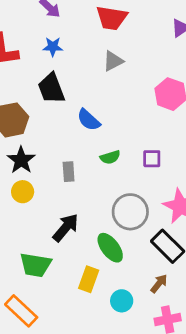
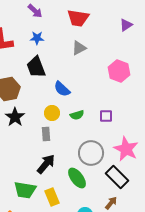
gray rectangle: (69, 172) -> (46, 134), moved
yellow circle: (23, 192) -> (52, 113), moved
yellow rectangle: (89, 279) -> (52, 197), moved, turned -42

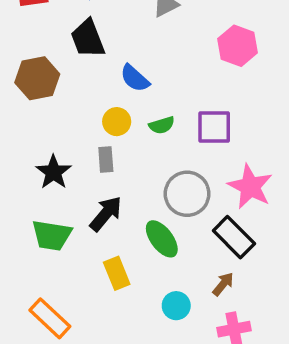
purple square: (106, 116) -> (214, 127), size x1.5
black star: (15, 117) -> (53, 172), moved
green trapezoid: (25, 190) -> (52, 235), moved

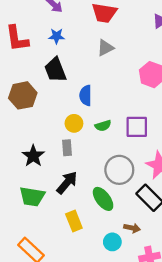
blue semicircle: (135, 78) -> (86, 95), turned 48
brown arrow: (223, 284) -> (132, 228), moved, turned 63

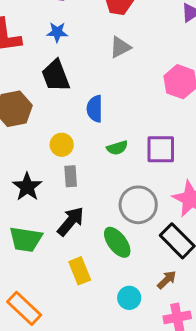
yellow circle: (74, 123) -> (62, 145), moved
brown arrow: (132, 228) -> (167, 280), moved, turned -56

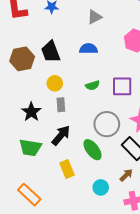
black trapezoid: (56, 76) -> (51, 52), moved
blue semicircle: (95, 109) -> (88, 49), moved, turned 90

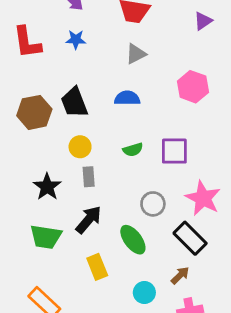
gray circle: (107, 124) -> (153, 204), size x0.7

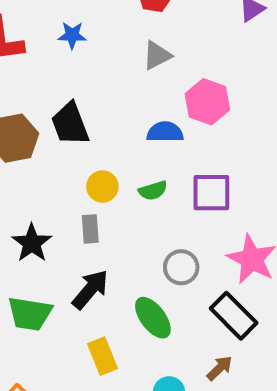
pink hexagon: (193, 87) -> (207, 102), moved
blue semicircle: (127, 98) -> (165, 132), moved
yellow circle: (80, 147) -> (102, 187), moved

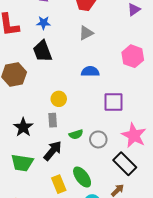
pink hexagon: (207, 102) -> (133, 56), moved
black trapezoid: (70, 124) -> (42, 51), moved
green semicircle: (153, 191) -> (76, 134), moved
green ellipse: (153, 318) -> (82, 177), moved

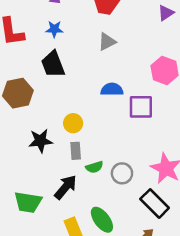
purple square: (114, 102) -> (141, 107), moved
gray rectangle: (53, 120) -> (76, 151), moved
black star: (23, 127) -> (40, 141), moved, turned 30

